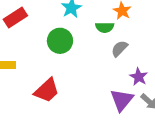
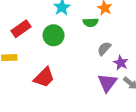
red rectangle: (15, 18) -> (21, 29), moved
gray semicircle: (119, 49) -> (104, 49), moved

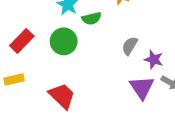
green semicircle: (91, 22) -> (92, 18), moved
red trapezoid: (44, 77) -> (62, 96), turned -80

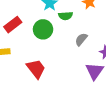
gray semicircle: (130, 46) -> (81, 39), moved

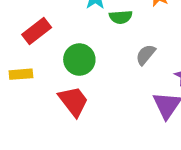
green circle: (43, 29) -> (79, 60), moved

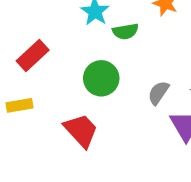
gray semicircle: (146, 55) -> (158, 93), moved
green circle: (79, 60) -> (101, 78), moved

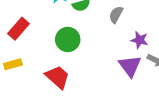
gray semicircle: (158, 93) -> (116, 15), moved

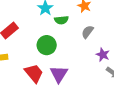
purple triangle: (130, 66) -> (59, 74), moved

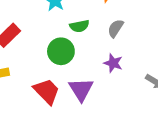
green semicircle: (61, 20) -> (79, 26), moved
purple star: (103, 55) -> (113, 63), moved

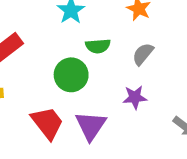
purple star: (113, 63) -> (135, 97), turned -30

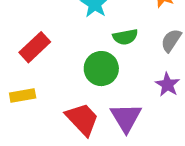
purple star: (135, 97) -> (167, 85), turned -30

